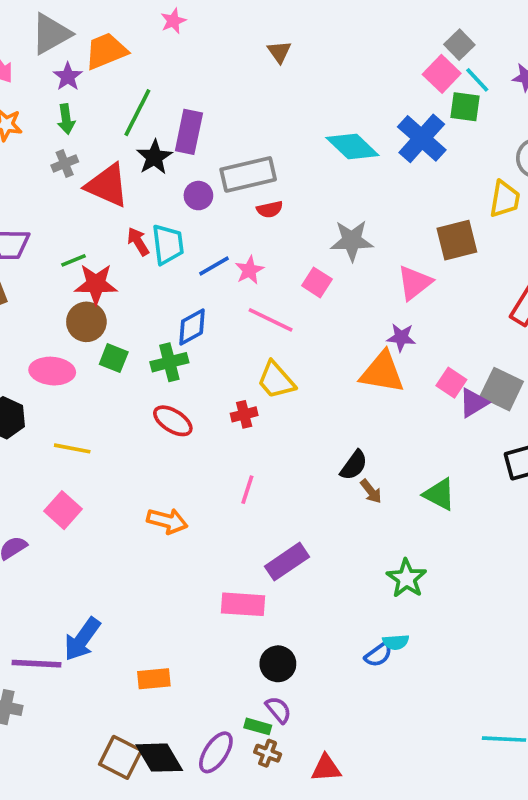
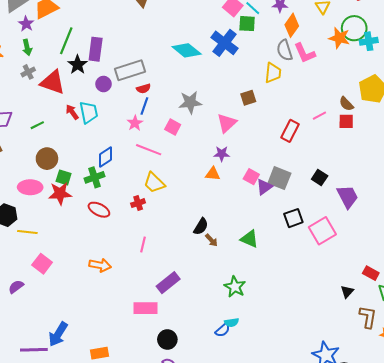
brown square: (457, 240) -> (248, 98), size x0.7
blue line: (214, 266) -> (144, 106), moved, turned -36
red star: (96, 284) -> (60, 194), moved
orange triangle: (382, 372) -> (213, 174), size x0.6
yellow line: (72, 448) -> (27, 232), moved

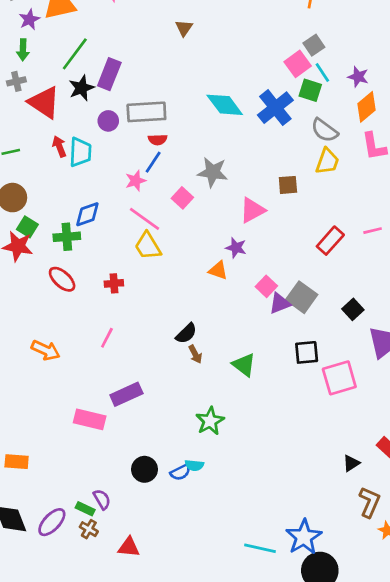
gray semicircle: (285, 50) -> (324, 130), moved, turned -50
yellow trapezoid: (154, 183) -> (148, 246), moved
black circle: (167, 339) -> (145, 469), moved

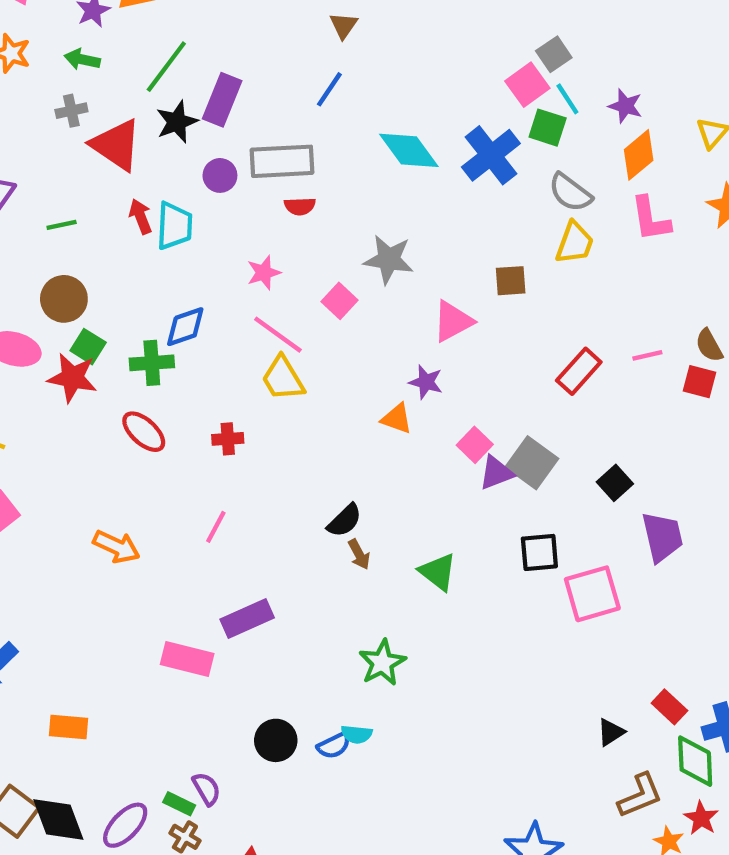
green arrow: (23, 50) -> (82, 59), turned 100
blue line: (153, 162) -> (329, 89), moved
brown L-shape: (369, 502) -> (640, 796), turned 44

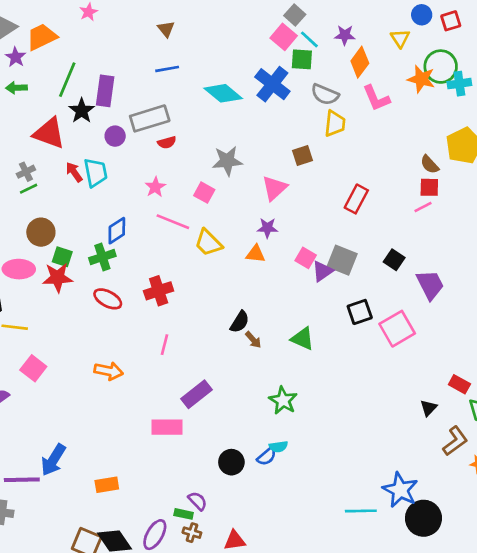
blue line: (329, 89) -> (167, 69), turned 60
gray cross: (71, 111) -> (26, 172), moved
pink line: (647, 355) -> (423, 207), moved
yellow trapezoid: (283, 378) -> (208, 243), moved
red cross: (228, 439) -> (159, 291), size x1.5

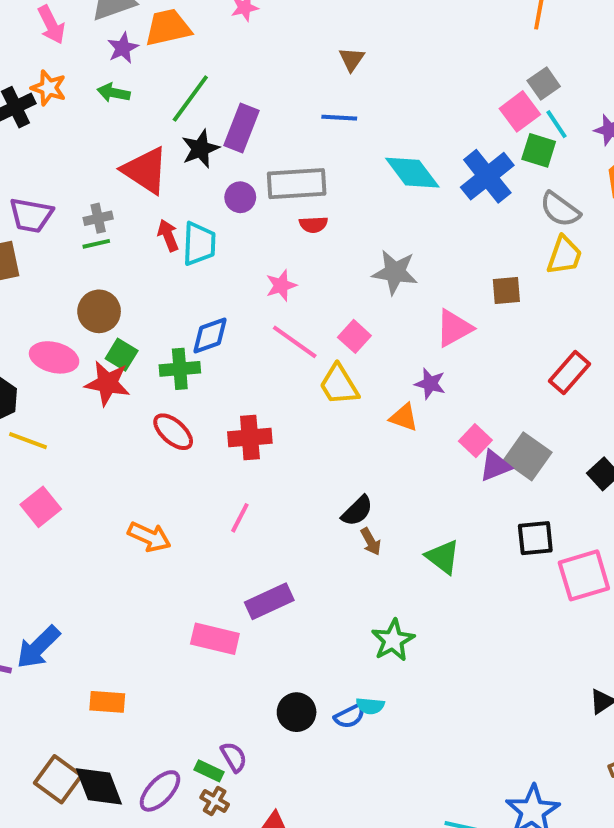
pink square: (204, 193) -> (354, 336), moved

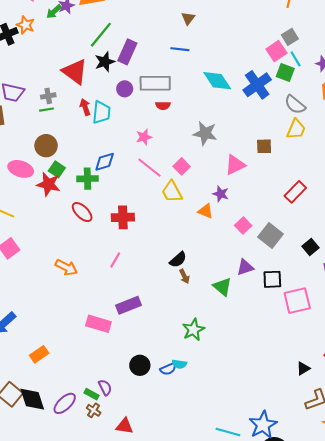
green arrow: (114, 93) -> (54, 12), moved, turned -56
purple triangle: (495, 466) -> (245, 267), moved
orange rectangle: (107, 702) -> (39, 354), turned -42

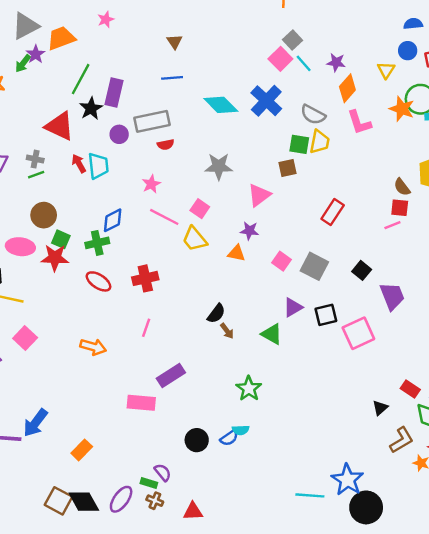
green square: (285, 72) -> (299, 144), moved
gray cross: (48, 96) -> (35, 159), turned 32

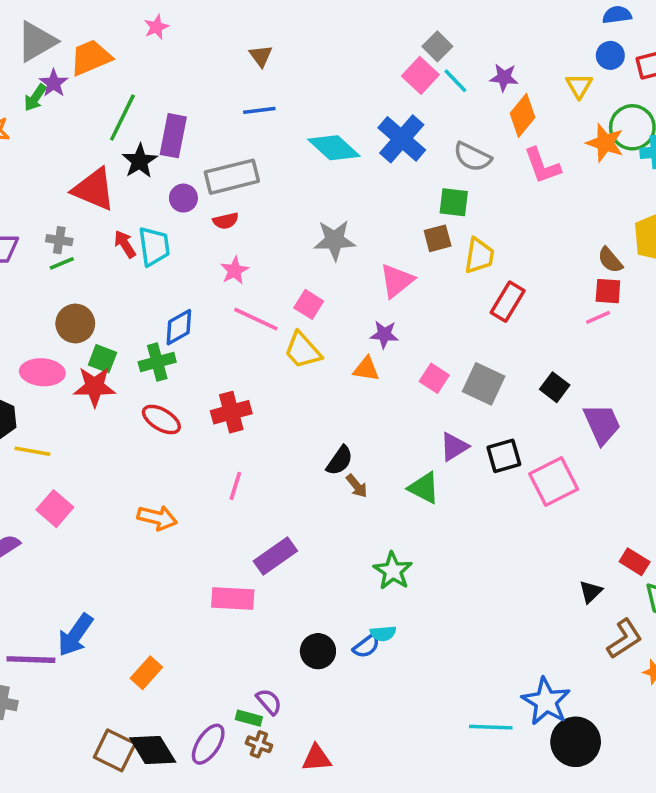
yellow trapezoid: (320, 142) -> (479, 256), moved
red semicircle: (166, 145) -> (226, 221), moved

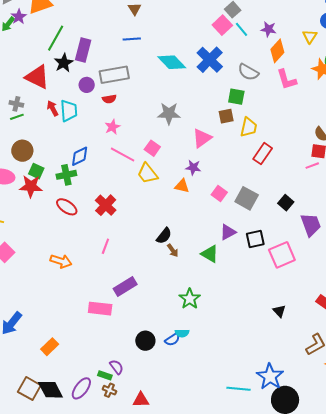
red cross: (231, 412) -> (106, 205), turned -35
black triangle: (591, 592) -> (279, 311), moved, turned -32

